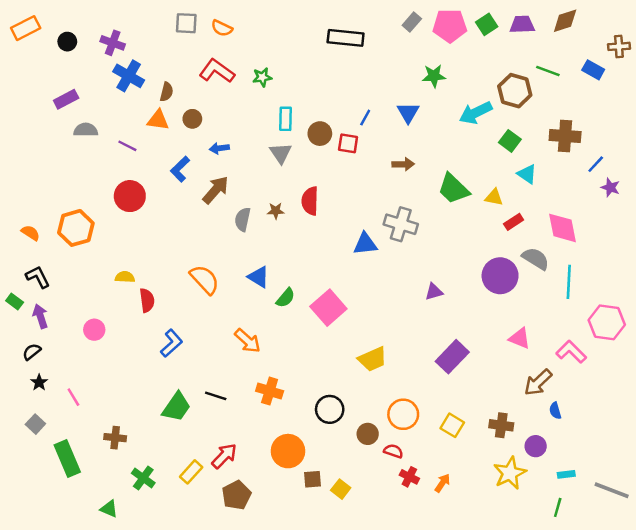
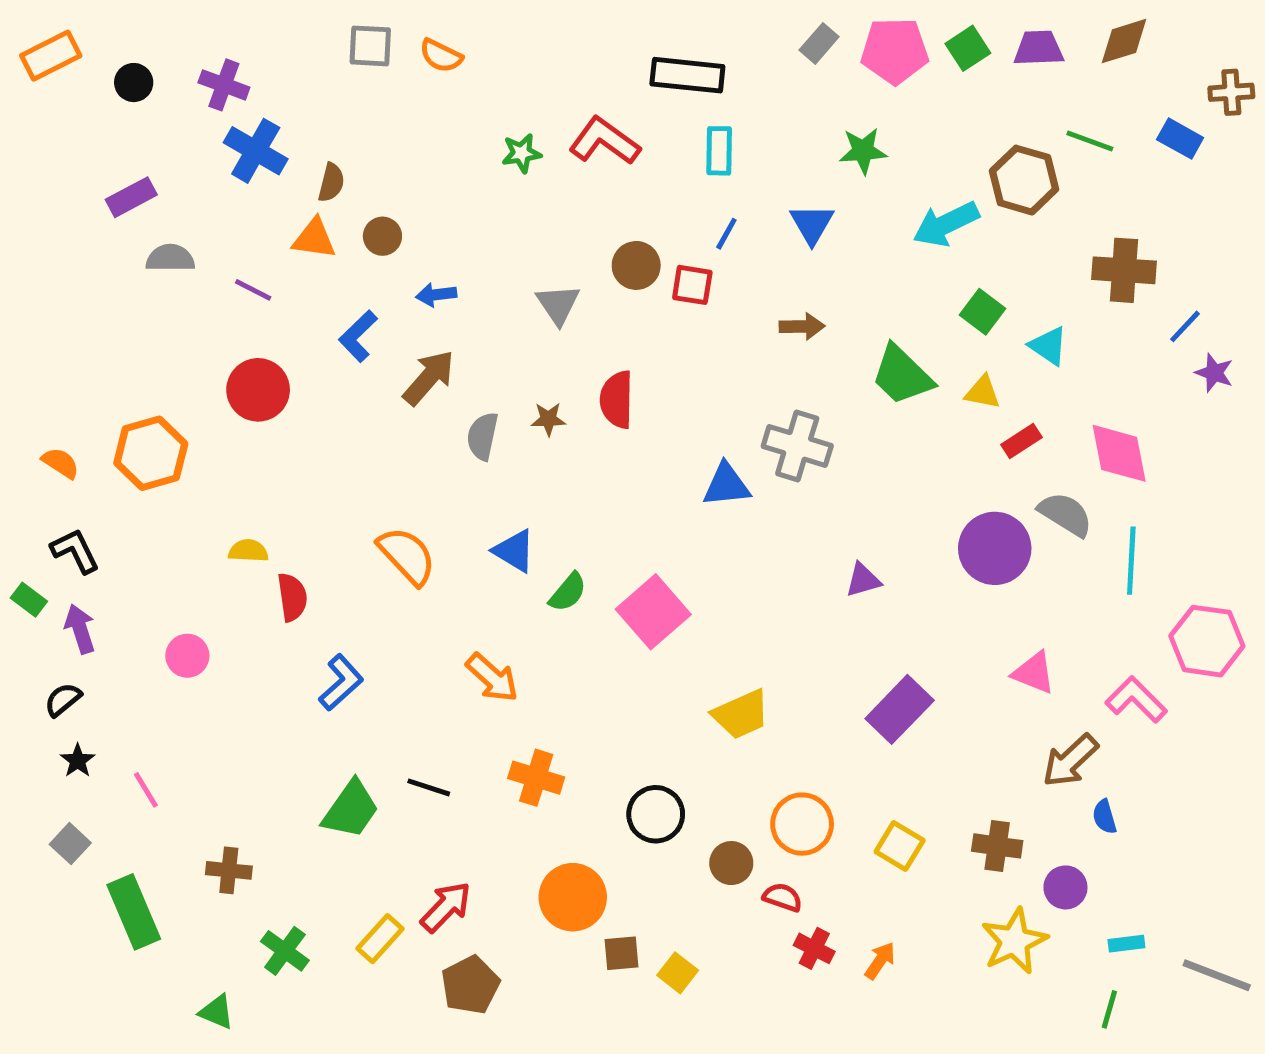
red L-shape: (217, 71) -> (604, 141), moved
cyan rectangle: (286, 119) -> (719, 151), moved
green square: (510, 141) -> (983, 312), moved

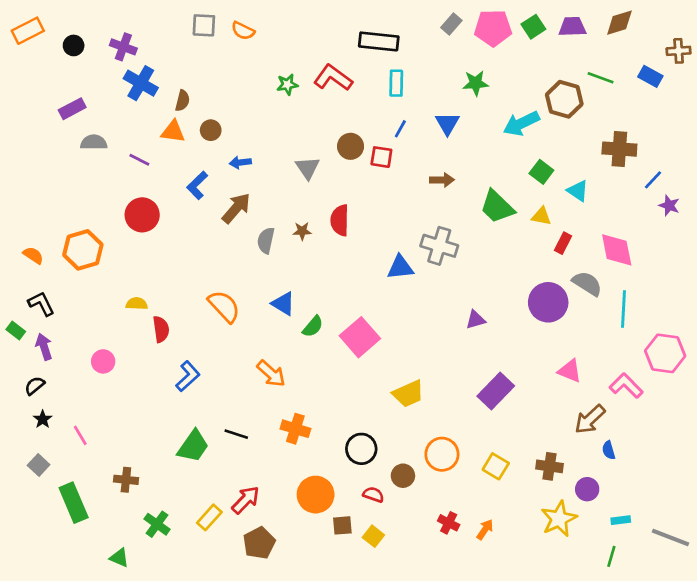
red rectangle: (1022, 441) -> (563, 243), turned -30
red semicircle: (783, 897) -> (373, 495), moved

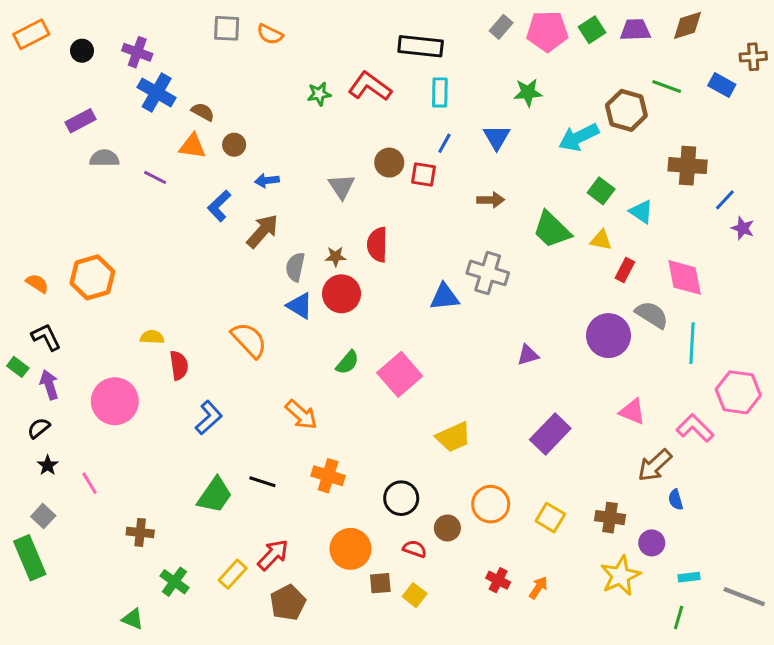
brown semicircle: (182, 101) -> (203, 112), turned -75
red circle: (142, 215) -> (342, 294), moved
blue triangle: (283, 304) -> (300, 306), moved
pink circle: (103, 361) -> (115, 401), size x1.8
green rectangle: (74, 503) -> (30, 558), moved

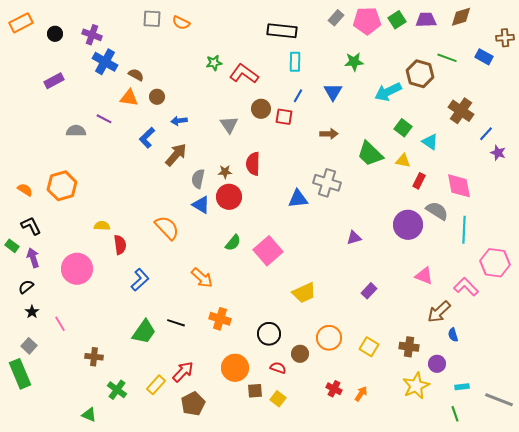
red L-shape: (370, 86) -> (244, 74), moved
gray semicircle: (104, 158) -> (76, 131), moved
brown cross: (688, 166) -> (461, 111), turned 30
purple rectangle: (550, 434) -> (369, 291), size x0.6
green line: (679, 617) -> (455, 414), turned -35

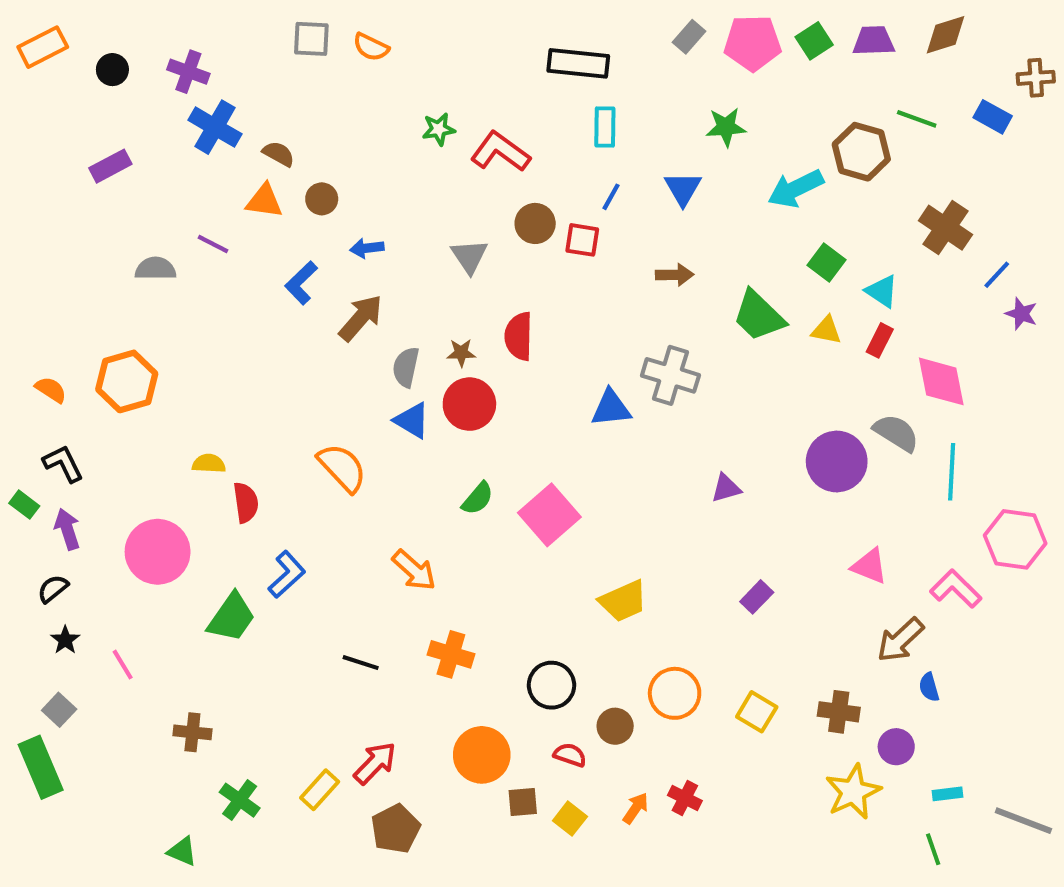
red rectangle: (419, 181) -> (880, 340), moved
green trapezoid: (144, 332) -> (231, 617), moved
orange arrow: (361, 394) -> (636, 808), moved

